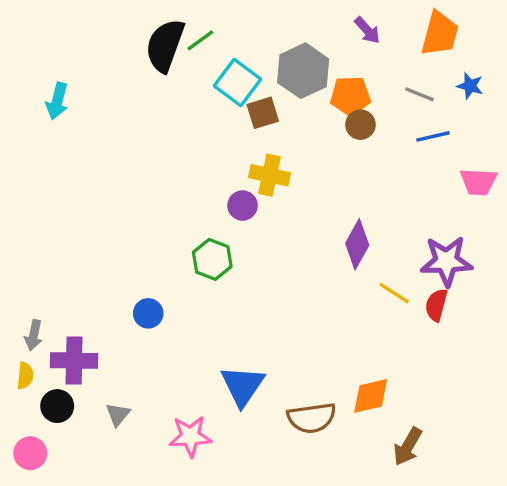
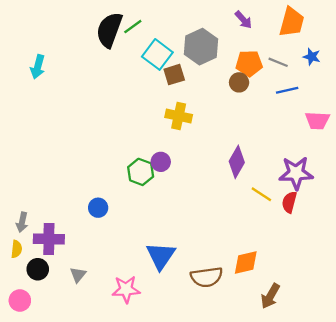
orange pentagon: (350, 96) -> (249, 63), moved
purple circle: (243, 206) -> (161, 162), moved

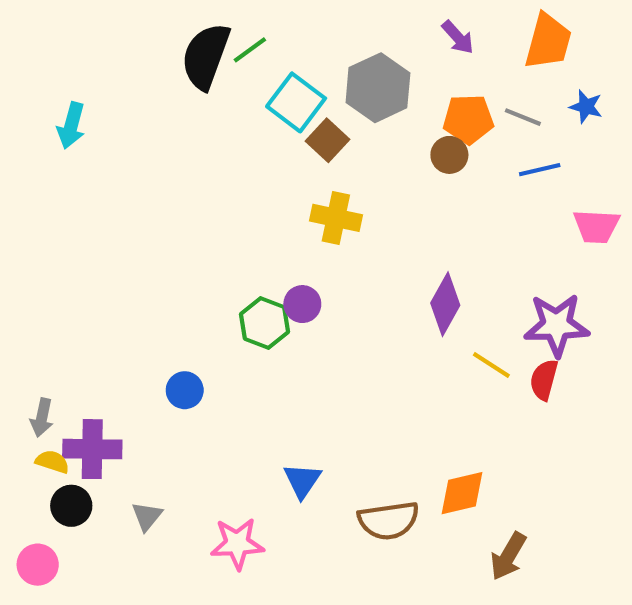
brown square: (174, 75) -> (328, 140), turned -30
yellow semicircle: (16, 249) -> (52, 462), moved, turned -78
blue triangle: (161, 256) -> (302, 481), size x0.7

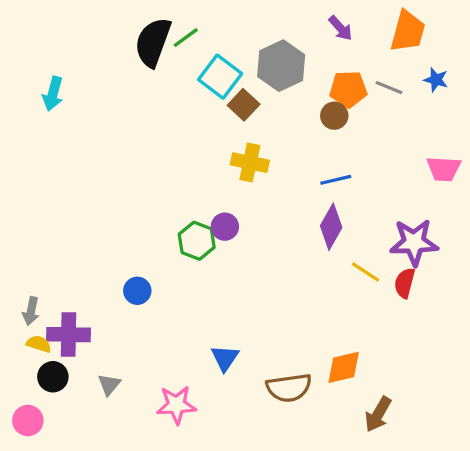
blue line: (540, 170) -> (336, 180), moved

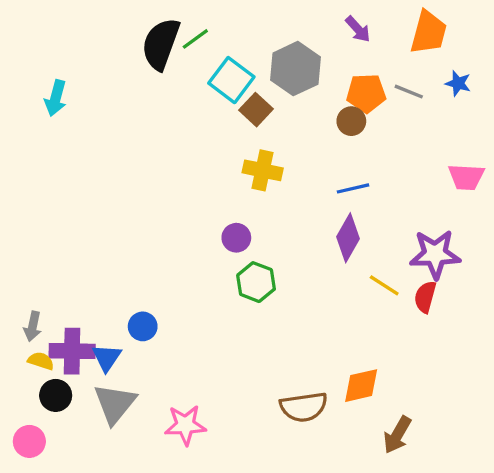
green hexagon: (197, 241) -> (256, 282), moved
blue circle: (137, 291) -> (143, 326), moved
blue triangle: (225, 358) -> (107, 358), moved
gray triangle: (109, 385) -> (115, 404), size x1.8

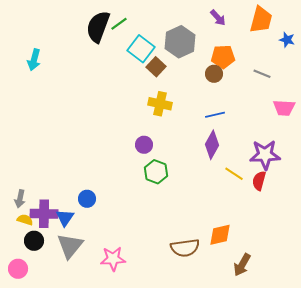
blue star: (458, 83) -> (287, 40), moved
gray line: (409, 92) -> (262, 74), moved

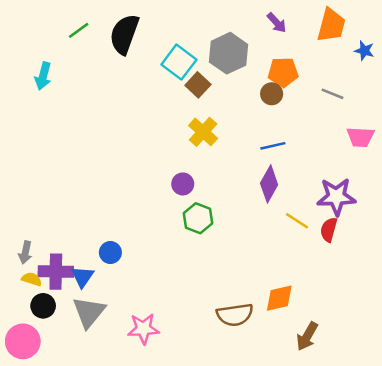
green line: (119, 24) -> (79, 30), moved
yellow cross: (160, 104) -> (203, 132), turned 30
pink circle: (18, 269) -> (23, 341), size x1.4

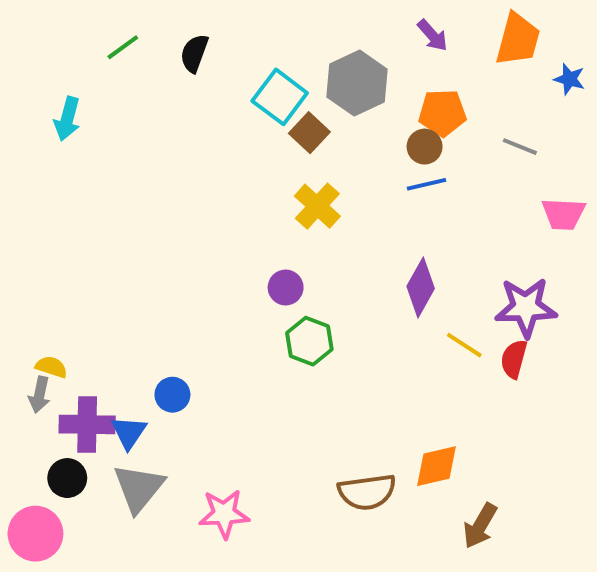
black semicircle: (124, 34) -> (194, 53), size x0.6
blue line: (273, 146) -> (427, 184), moved
yellow semicircle: (32, 279) -> (51, 367), moved

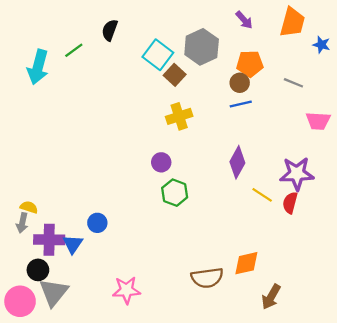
green line: (123, 47) -> (74, 50), moved
cyan arrow: (67, 119) -> (38, 67), size x1.4
yellow cross: (317, 206) -> (179, 116), turned 30
gray triangle: (139, 488) -> (54, 292), moved

